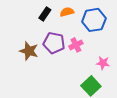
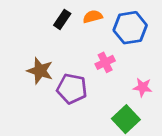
purple pentagon: (54, 43) -> (72, 89), moved

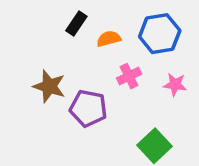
orange semicircle: (93, 17) -> (109, 39), moved
pink star: (143, 87) -> (175, 85), moved

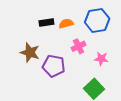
black rectangle: (76, 23) -> (46, 22), moved, turned 48
pink star: (175, 85) -> (101, 59), moved

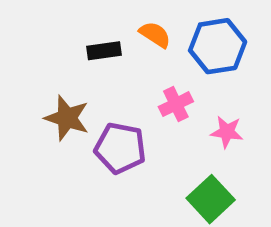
orange semicircle: (66, 24) -> (155, 35), moved, turned 48

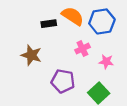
orange semicircle: (155, 35) -> (73, 16), size x1.5
purple pentagon: (120, 148) -> (63, 81), moved

